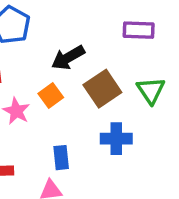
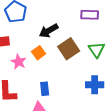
blue cross: (116, 139) -> (95, 85), moved

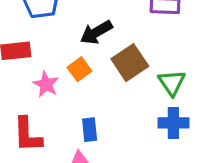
green triangle: (97, 50) -> (172, 83), moved

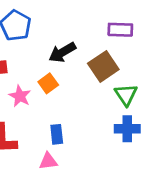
brown square: (130, 63) -> (103, 66), moved

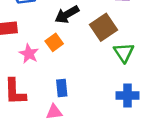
blue cross: (127, 129) -> (128, 95), moved

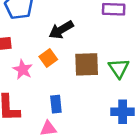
brown square: (104, 27) -> (87, 64), moved, turned 32

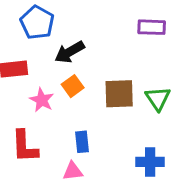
black arrow: (61, 30) -> (70, 52), moved
blue cross: (123, 112) -> (150, 162), moved

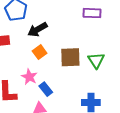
pink star: (42, 100) -> (29, 77), moved
blue rectangle: (82, 142) -> (46, 89), turned -32

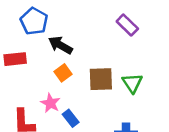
purple rectangle: (92, 13) -> (127, 25), turned 42
black arrow: (38, 29) -> (60, 45), turned 60

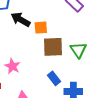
orange square: (63, 73) -> (41, 28), moved, turned 32
blue rectangle: (71, 118) -> (54, 78), moved

